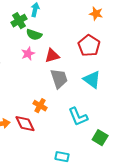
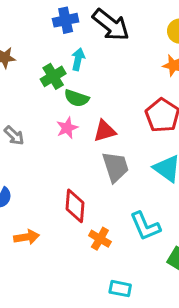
orange cross: (40, 106) -> (100, 239), moved
red diamond: (25, 124) -> (75, 206), moved, turned 30

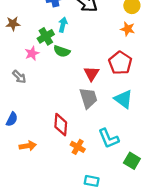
pink star: (67, 128) -> (32, 53), moved
red triangle: (105, 131) -> (92, 74), moved, turned -42

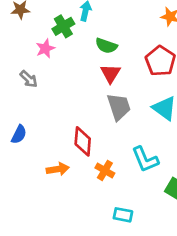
green semicircle: (62, 51) -> (106, 46), moved
red triangle: (92, 74) -> (110, 73), moved
orange arrow: (28, 146) -> (58, 169), moved

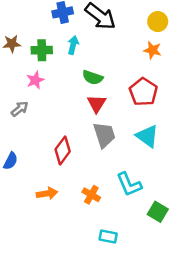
green cross: (63, 26) -> (42, 50), moved, turned 30
gray arrow: (29, 79) -> (20, 109), turned -84
red diamond: (83, 141) -> (63, 150), moved, turned 32

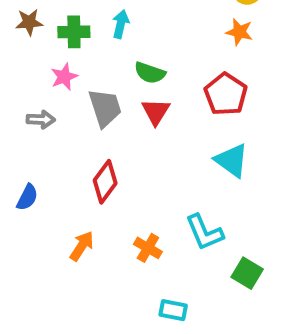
gray arrow: (20, 109) -> (41, 119), turned 42
gray trapezoid: (104, 135) -> (105, 108), moved
orange arrow: (47, 193) -> (82, 246), turned -48

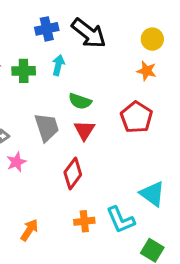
pink star: (64, 77) -> (16, 162), moved
cyan triangle: (232, 160) -> (152, 194), moved
red diamond: (105, 182) -> (73, 174), moved
orange cross: (148, 248) -> (84, 221), moved, turned -36

